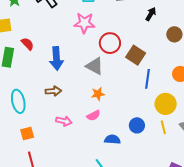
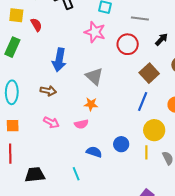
red circle: (110, 43) -> (128, 44), moved
red semicircle: (27, 44) -> (36, 25), moved
brown square: (136, 55) -> (149, 73), moved

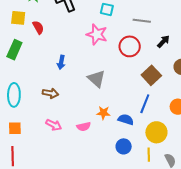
blue arrow: (59, 60) -> (61, 62), size x0.6
orange star: (91, 104) -> (103, 113), moved
blue semicircle: (94, 152) -> (126, 120), moved

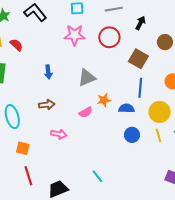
gray triangle: (96, 79) -> (87, 78), turned -48
orange star: (103, 113) -> (104, 100), moved
pink semicircle: (84, 127) -> (86, 112), moved
orange square: (15, 128) -> (23, 148), turned 32

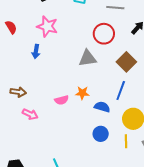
pink star: (75, 35) -> (47, 26), moved
red semicircle: (16, 45) -> (11, 27), moved
gray triangle: (87, 78) -> (88, 58), moved
brown arrow: (47, 105) -> (18, 92), moved

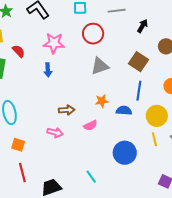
red circle: (104, 34) -> (93, 34), moved
brown arrow: (18, 92) -> (67, 110), moved
pink semicircle: (62, 100) -> (90, 125), moved
blue circle: (101, 134) -> (125, 153), moved, size x1.5

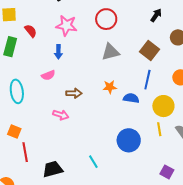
pink semicircle: (90, 125) -> (48, 75), moved
orange square: (18, 145) -> (14, 132), moved

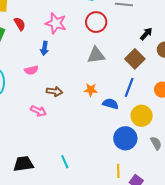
black arrow: (156, 15) -> (146, 34), moved
yellow line: (159, 129) -> (118, 171), moved
blue circle: (129, 140) -> (125, 138), moved

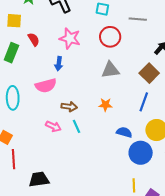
pink semicircle: (31, 70) -> (46, 86), size x1.5
blue semicircle: (111, 104) -> (124, 132), moved
cyan line: (65, 162) -> (77, 126), moved

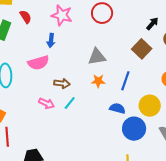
gray triangle: (110, 70) -> (97, 57), moved
blue line: (144, 102) -> (125, 81), moved
cyan line: (77, 126) -> (70, 103), turned 64

